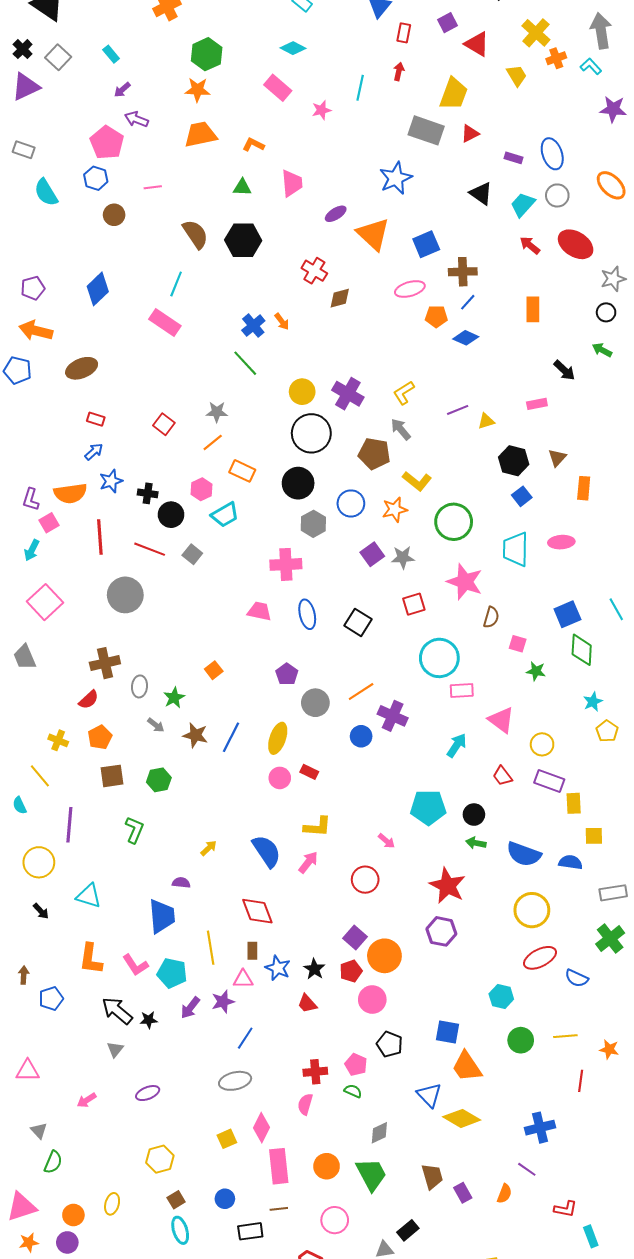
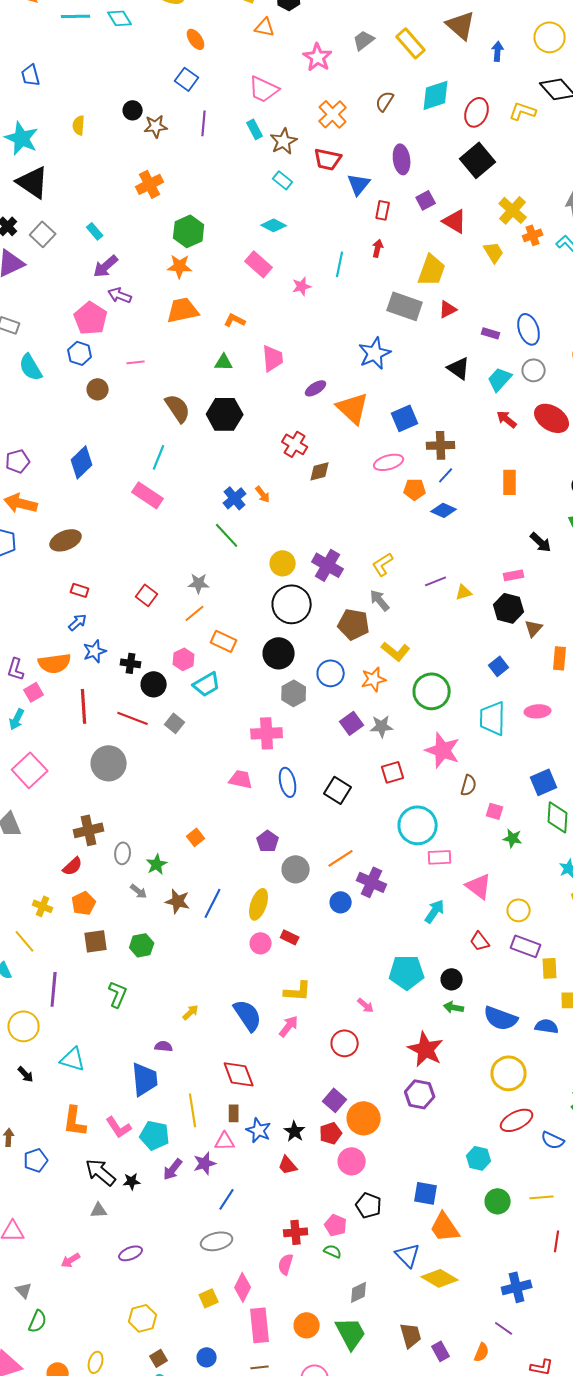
purple arrow: (122, 90) -> (106, 266), size x1.5
black hexagon: (514, 461) -> (509, 608), moved
gray triangle: (115, 1049) -> (99, 1210), turned 48

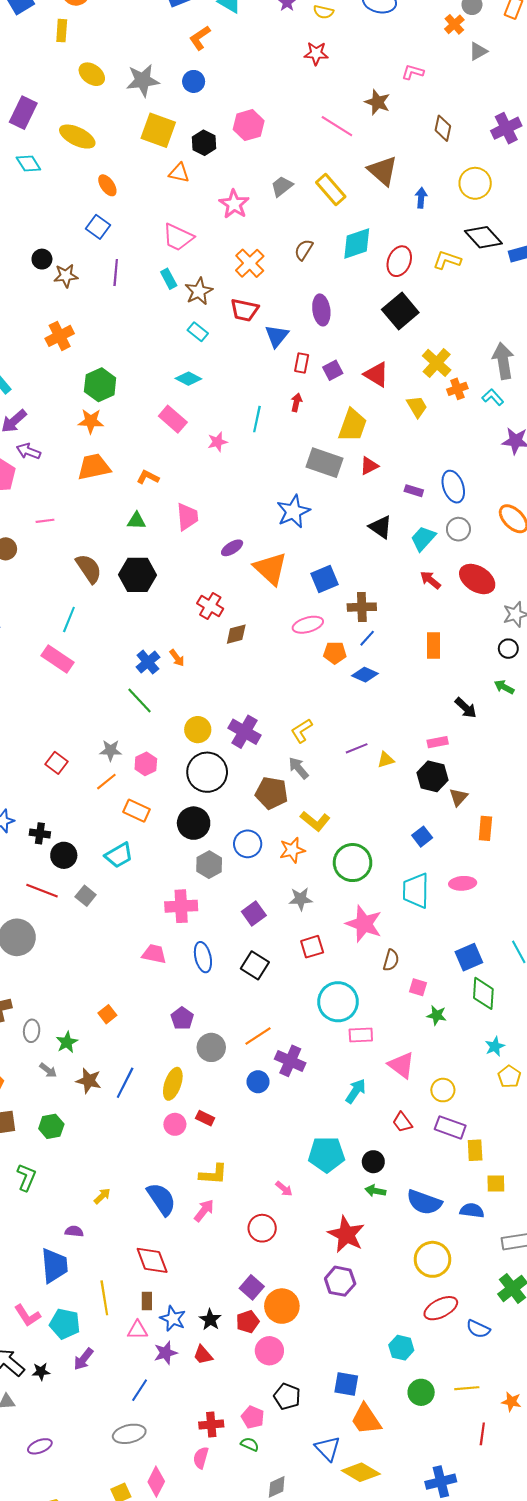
purple square: (426, 200) -> (333, 370), moved
pink hexagon: (184, 659) -> (146, 764), moved
purple square: (352, 723) -> (254, 913), moved
purple star: (205, 1163) -> (166, 1353), moved

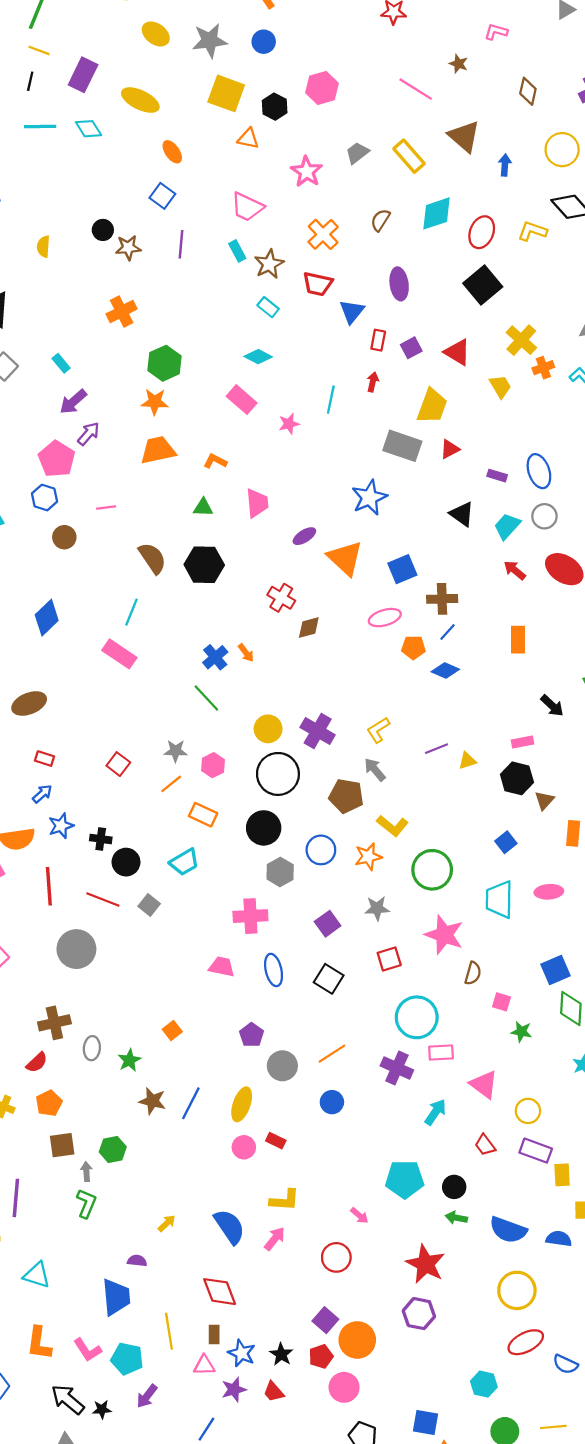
brown star: (377, 102) -> (459, 64), size x0.7
purple arrow: (28, 451) -> (89, 434), turned 110
purple cross: (290, 1061) -> (397, 1068), moved
gray arrow: (48, 1070) -> (86, 1171), moved, turned -132

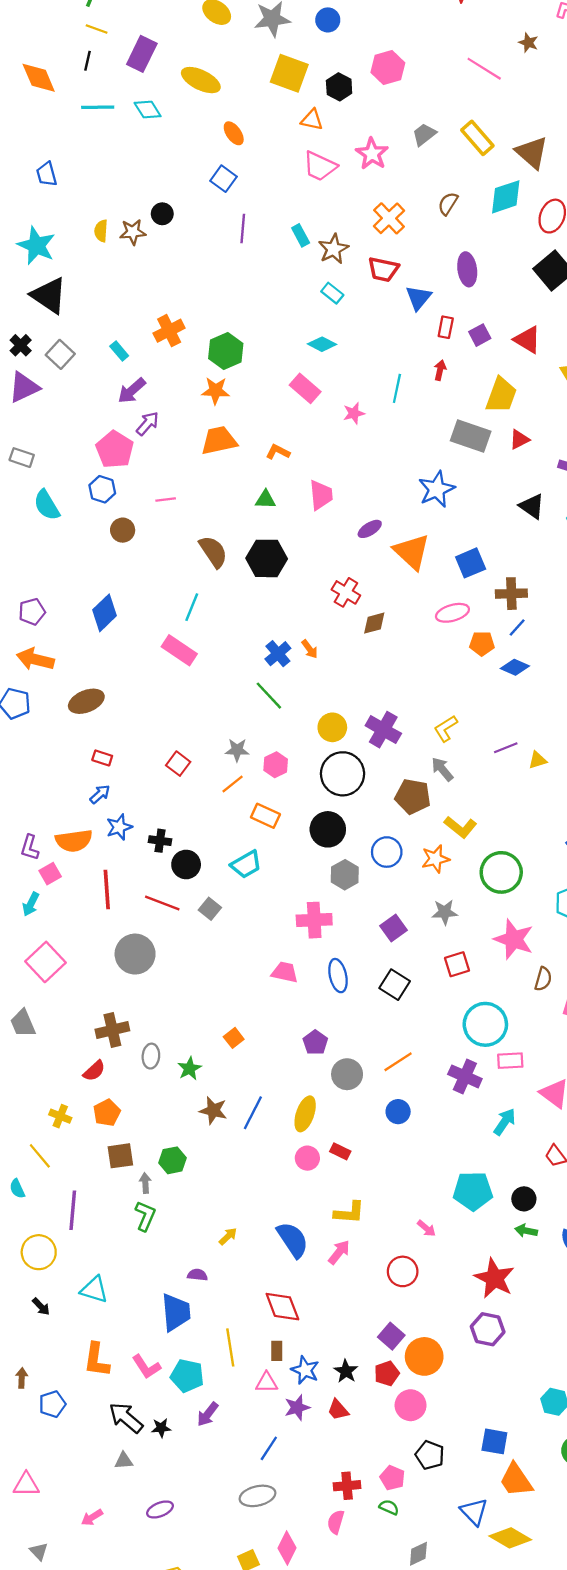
brown triangle: (464, 136) -> (532, 153), moved
pink trapezoid: (247, 207) -> (320, 166), moved
brown star: (128, 248) -> (133, 232), moved
orange cross: (122, 311) -> (169, 331), moved

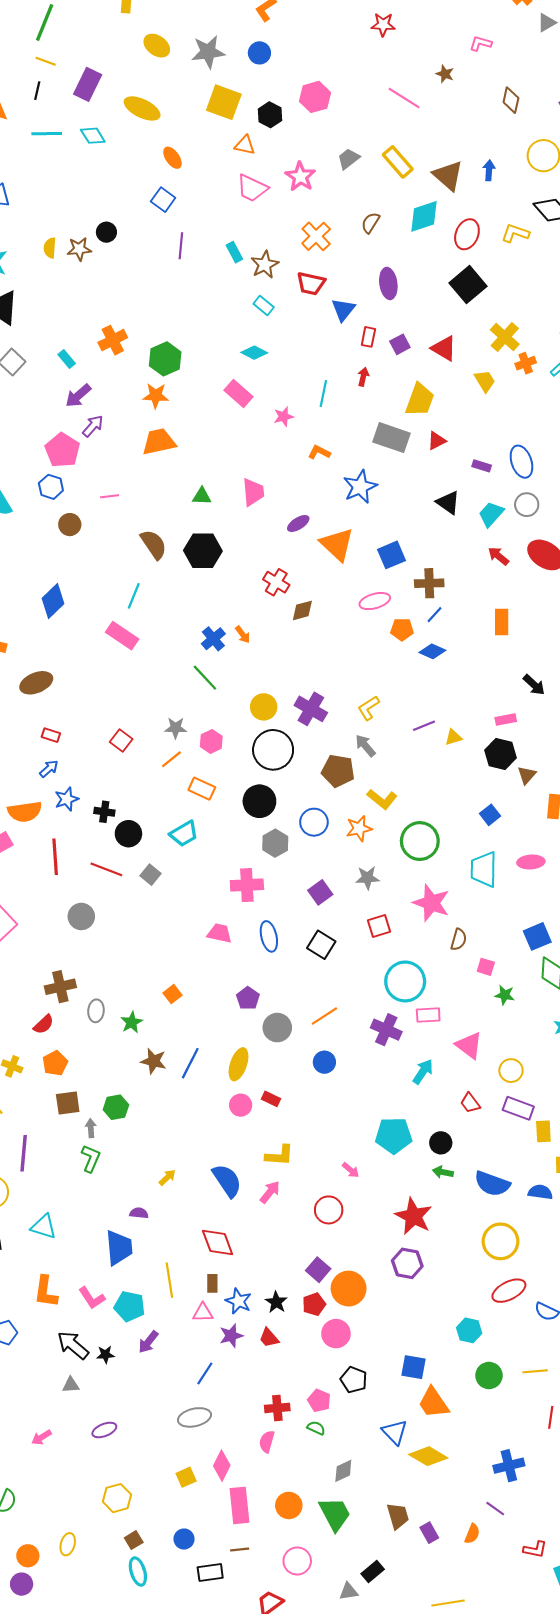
orange L-shape: (278, 452) -> (319, 452), moved
gray circle: (135, 954) -> (81, 916), size x0.7

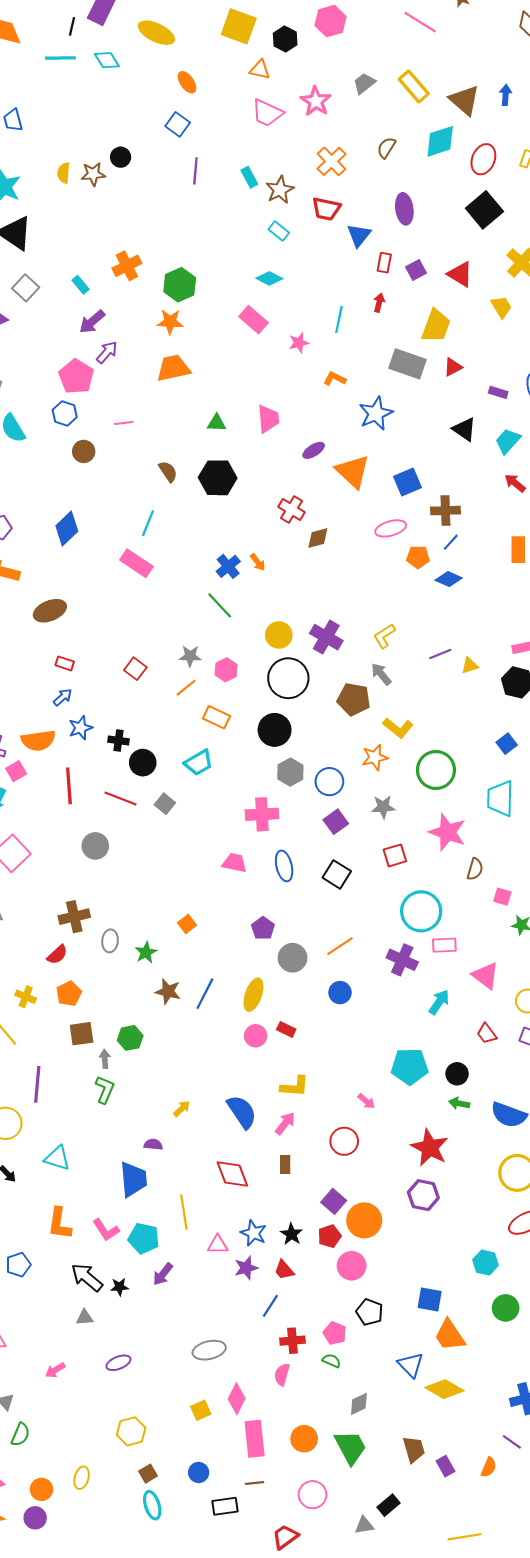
black line: (37, 91) -> (72, 26), moved
brown semicircle: (154, 544) -> (168, 471), size x0.7
blue circle: (314, 822) -> (329, 782), moved
brown rectangle: (212, 1283) -> (285, 1164), moved
blue line: (205, 1373) -> (270, 1306), moved

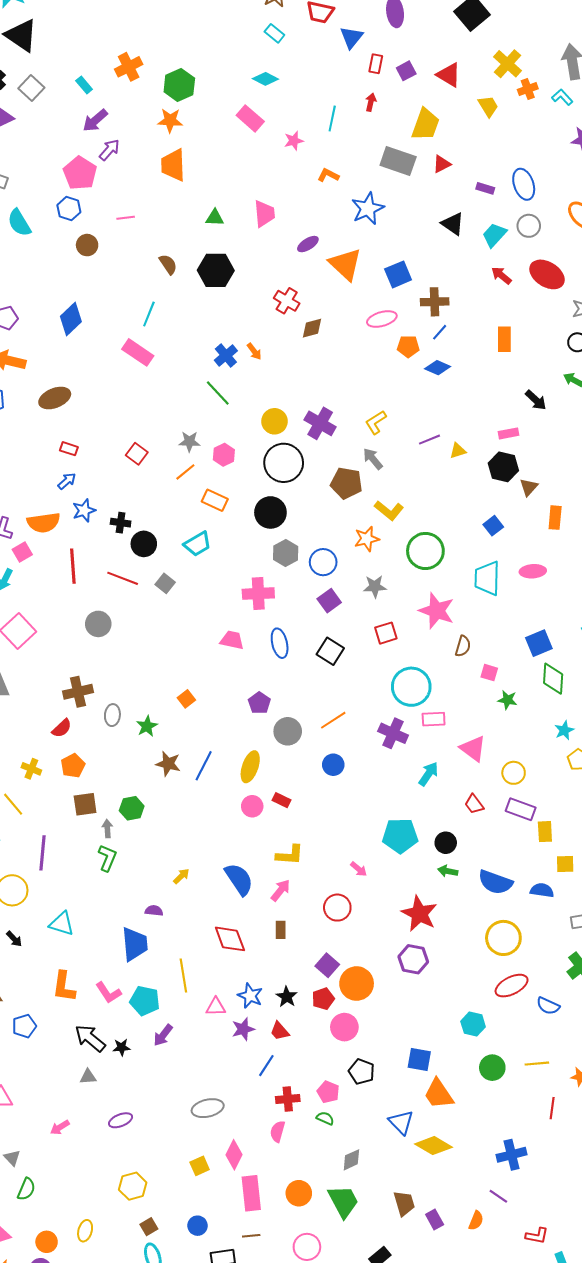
orange trapezoid: (173, 368) -> (173, 165), turned -80

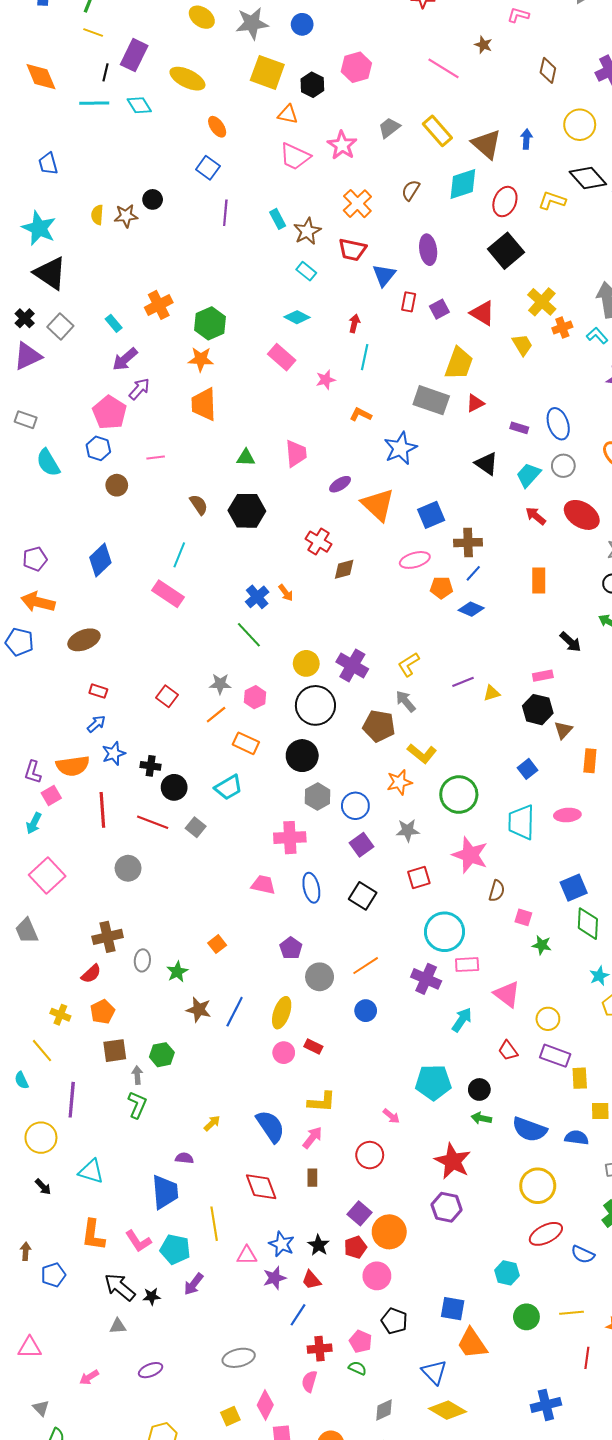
red arrow: (371, 102) -> (354, 323), moved
yellow diamond: (434, 1146) -> (448, 1410), moved

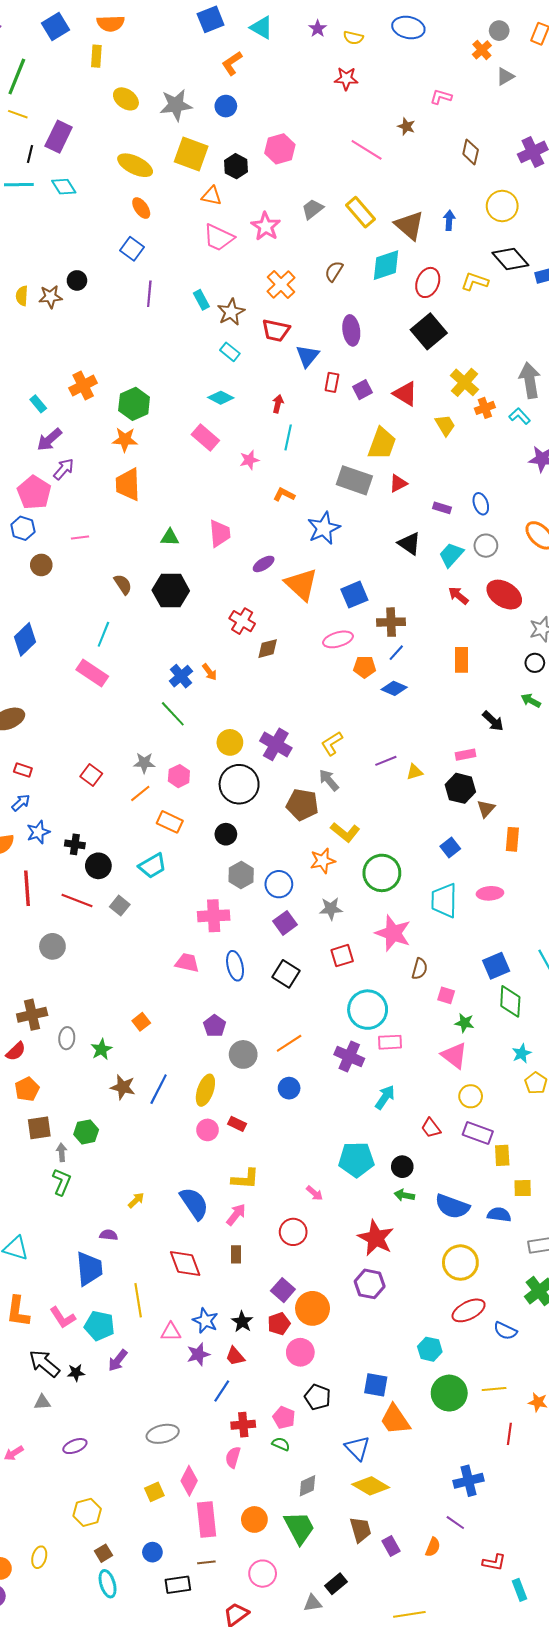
yellow ellipse: (187, 79) -> (135, 165), moved
blue ellipse: (558, 424) -> (481, 504), size x0.7
black circle: (302, 756) -> (226, 834), size x0.7
pink triangle: (507, 994) -> (454, 1055), moved
green circle: (526, 1317) -> (449, 1393), size x1.4

